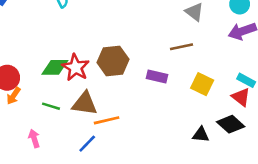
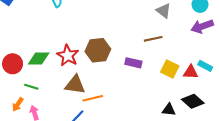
green diamond: (55, 67) -> (39, 59), moved
orange arrow: (14, 96) -> (18, 104), moved
red triangle: (241, 97) -> (191, 72), moved, turned -35
green line: (51, 106) -> (31, 87), moved

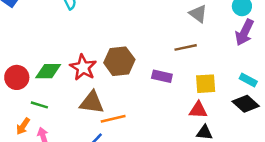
purple arrow: (202, 26) -> (244, 32), turned -45
yellow square: (170, 69) -> (206, 84), turned -30
red triangle: (191, 72) -> (198, 110), moved
black diamond: (193, 101) -> (246, 104), moved

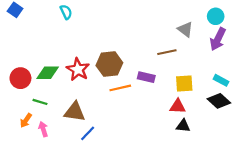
gray triangle: (198, 14) -> (185, 29), moved
brown triangle: (92, 102) -> (75, 112), moved
orange line: (113, 119) -> (120, 88), moved

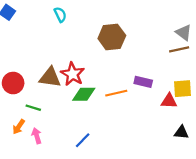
brown line: (167, 52) -> (179, 49), moved
brown hexagon: (109, 64) -> (112, 37), moved
green diamond: (48, 73) -> (84, 94), moved
red triangle: (178, 106) -> (169, 101), moved
brown triangle: (75, 112) -> (50, 77), moved

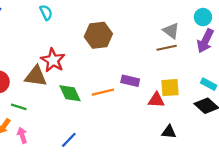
red star: (73, 74) -> (53, 60), moved
green diamond: (84, 94) -> (70, 93), turned 65

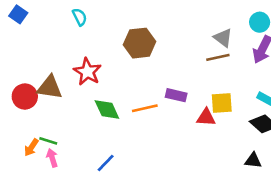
brown triangle: (36, 76) -> (50, 87), moved
green line: (19, 107) -> (48, 141), moved
black triangle: (169, 132) -> (253, 160), moved

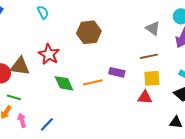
brown line: (218, 57) -> (149, 56), moved
red triangle: (206, 117) -> (145, 97), moved
green line: (48, 141) -> (14, 97), moved
blue line: (106, 163) -> (47, 124), moved

